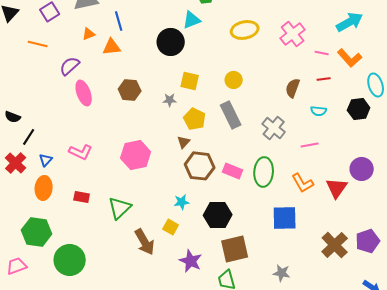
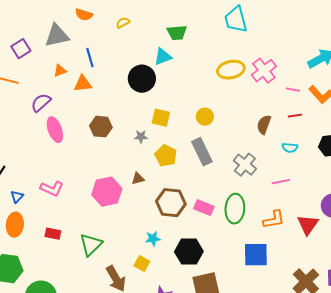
yellow ellipse: (245, 30) -> (231, 70), moved
brown triangle: (184, 142) -> (138, 179), moved, turned 32
orange L-shape: (303, 183) -> (274, 220), turned -70

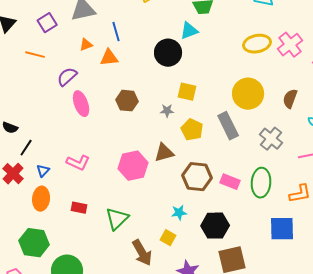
yellow circle: (205, 117) -> (248, 94), moved, size x1.8
brown triangle: (138, 179) -> (164, 153), size x1.5

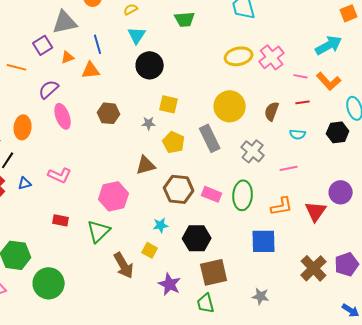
purple square: (47, 23) -> (43, 45), moved
cyan triangle: (189, 31) -> (137, 35), moved, turned -36
pink hexagon: (133, 166) -> (114, 196), moved
blue triangle: (43, 171) -> (25, 183), turned 32
orange ellipse: (41, 199) -> (23, 127), moved

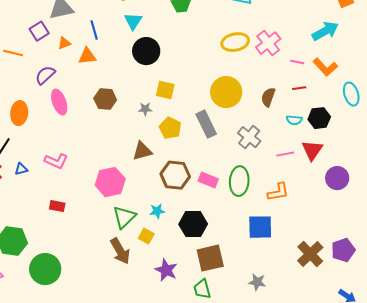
black hexagon: (338, 132) -> (319, 118), moved
red triangle: (316, 211) -> (312, 150), moved
green triangle: (99, 231) -> (124, 217), moved

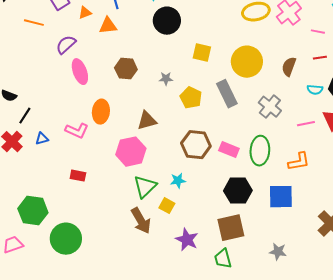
yellow square: (165, 90) -> (202, 53), moved
orange ellipse: (19, 113) -> (101, 112), moved
brown triangle: (142, 151) -> (147, 121), moved
black hexagon: (193, 224) -> (238, 191), moved

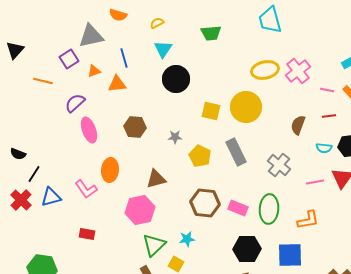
yellow circle: (247, 62) -> (246, 107), moved
pink L-shape: (77, 131) -> (86, 189), turned 30
blue triangle: (42, 139) -> (51, 197), size x1.5

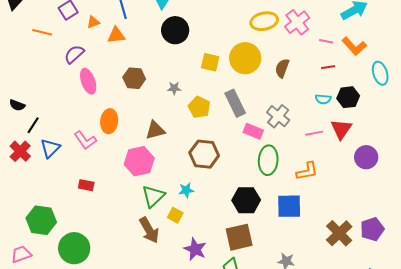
brown semicircle: (298, 125) -> (282, 68), moved
blue triangle: (51, 197) -> (50, 148), turned -30
pink rectangle: (238, 208) -> (253, 131), moved

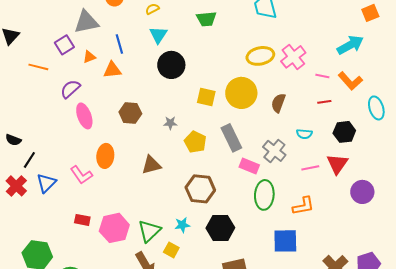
cyan semicircle: (323, 99) -> (304, 134), moved
pink hexagon: (139, 161) -> (114, 228), moved
black hexagon: (246, 200) -> (220, 228), moved

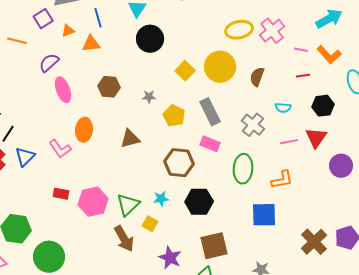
yellow square: (206, 97) -> (185, 71), turned 30
pink rectangle: (249, 166) -> (210, 144), moved

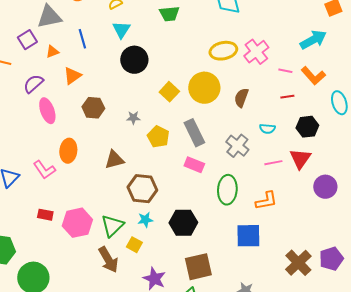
orange triangle: (91, 44) -> (72, 76), moved, turned -30
brown hexagon: (179, 163) -> (142, 189), moved

